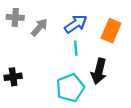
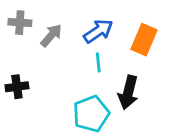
black cross: (13, 77) -> (17, 87), moved

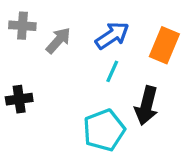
cyan line: (98, 62) -> (112, 71), turned 30

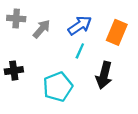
cyan pentagon: (104, 130) -> (58, 87), moved

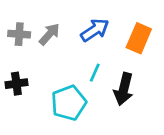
gray cross: (16, 19) -> (19, 34), moved
cyan line: (80, 51) -> (95, 73), moved

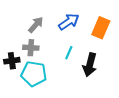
gray cross: (19, 34) -> (31, 48), moved
cyan pentagon: (69, 103) -> (34, 74), moved, turned 30

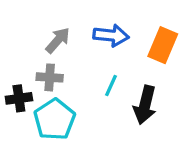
blue arrow: (69, 22) -> (111, 35), turned 40
cyan pentagon: (34, 74) -> (54, 119), turned 30

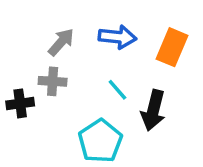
cyan line: (111, 86) -> (117, 90), turned -65
cyan pentagon: (54, 119) -> (100, 141), moved

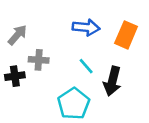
gray arrow: (61, 42) -> (17, 35), moved

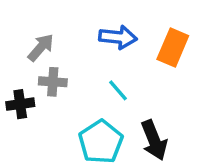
gray arrow: (17, 35) -> (41, 47), moved
black arrow: (112, 81) -> (154, 140), moved, turned -36

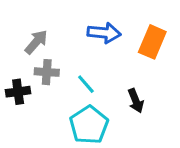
cyan line: (118, 90) -> (86, 84), moved
black arrow: (154, 140) -> (136, 101), moved, size x0.7

